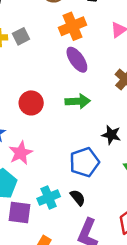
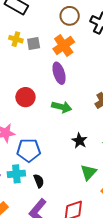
orange cross: (72, 26) -> (64, 45), moved, turned -30
purple ellipse: (77, 60) -> (59, 73), moved
blue pentagon: (84, 162) -> (29, 150), moved

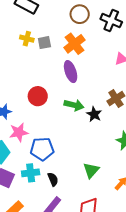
black star: (79, 141) -> (94, 114), moved
green triangle: (89, 172) -> (91, 170), moved

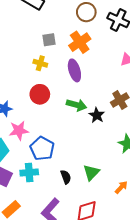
yellow cross: (27, 39) -> (40, 63), moved
blue pentagon: (42, 149) -> (42, 149), turned 30
black semicircle: (53, 179) -> (66, 177), moved

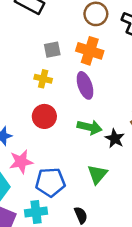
orange cross: (80, 42) -> (90, 51), turned -35
blue pentagon: (42, 149) -> (50, 182), turned -30
green triangle: (91, 172) -> (97, 174), moved

